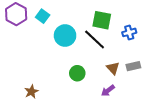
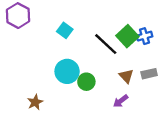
cyan square: (43, 16) -> (65, 30), moved
green square: (102, 20) -> (127, 36), moved, turned 36
cyan circle: (65, 36) -> (67, 71), moved

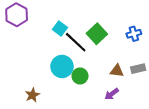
green square: (127, 36) -> (97, 34), moved
black line: (106, 44) -> (76, 42), moved
brown triangle: (126, 76) -> (117, 71), turned -40

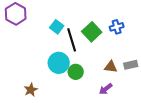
blue cross: (134, 34) -> (117, 27), moved
black line: (76, 42) -> (72, 40), turned 30

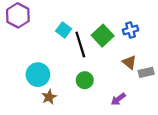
cyan circle: (59, 63) -> (38, 75), moved
brown triangle: (111, 67) -> (129, 62), moved, turned 32
brown star: (31, 90) -> (49, 97), moved

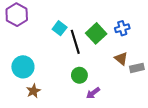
cyan circle: (38, 75) -> (23, 67), moved
brown star: (49, 97) -> (33, 91), moved
purple arrow: (118, 99) -> (93, 93), moved

